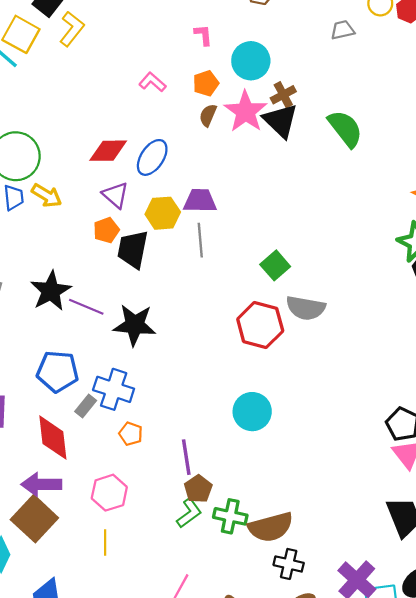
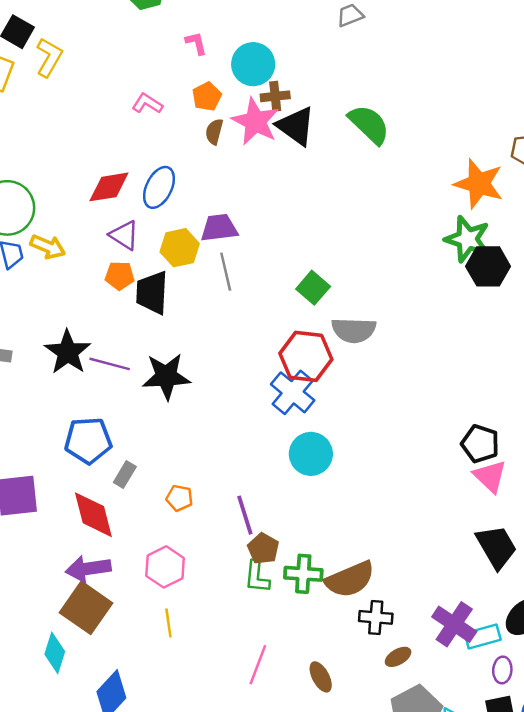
brown cross: (283, 95) -> (275, 96), moved, turned 30
orange pentagon: (106, 230) -> (120, 276), turned 30
blue cross: (114, 389) -> (293, 392), moved, turned 30
green L-shape: (189, 513) -> (257, 577), turned 140

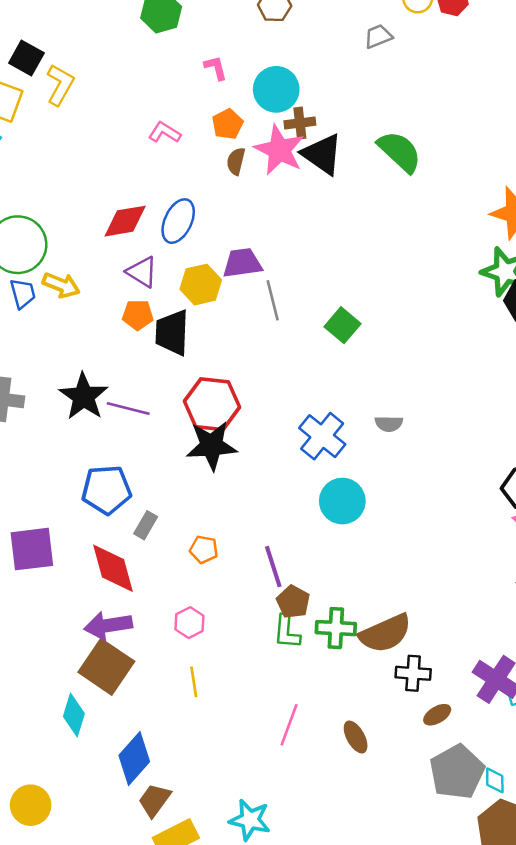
gray line: (226, 272) -> (273, 300), moved
gray semicircle: (354, 330) -> (389, 424), moved, size x0.6
red hexagon: (306, 356) -> (212, 404), moved
black star: (166, 376) -> (212, 446), moved
pink hexagon: (165, 567) -> (189, 623), size x0.7

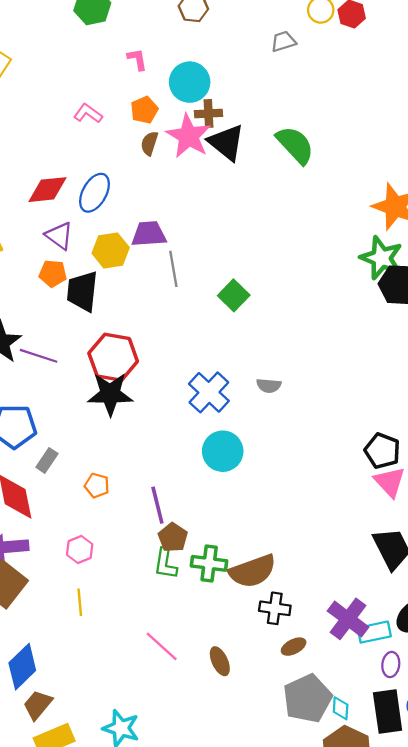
pink line: (289, 725) -> (162, 646), turned -72

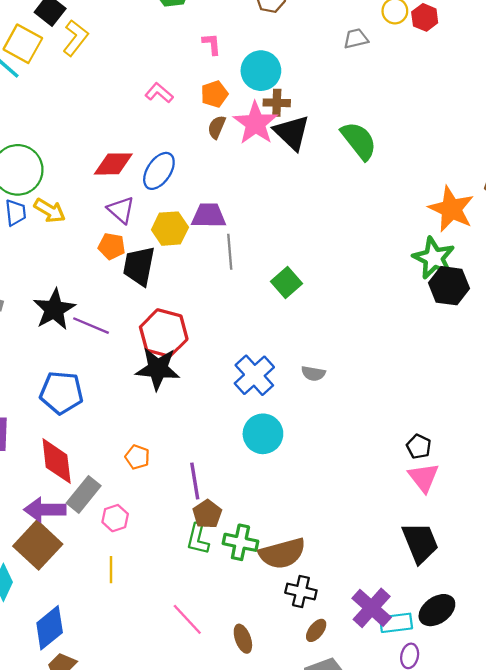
black pentagon: (382, 451) -> (419, 447), size x0.7
gray rectangle: (47, 460) -> (84, 494), moved, size x1.5
brown ellipse: (294, 647) -> (316, 630), turned -30

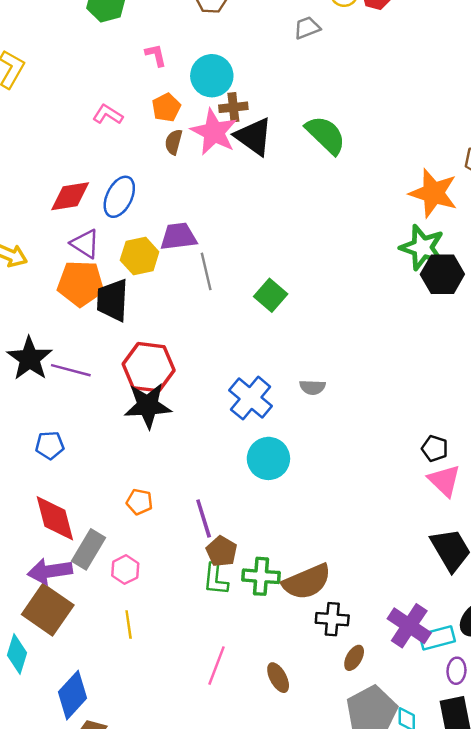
orange pentagon: (112, 246) -> (81, 283), size x1.6
blue pentagon: (61, 393) -> (50, 445), size x0.6
pink line: (187, 619) -> (216, 666), turned 72

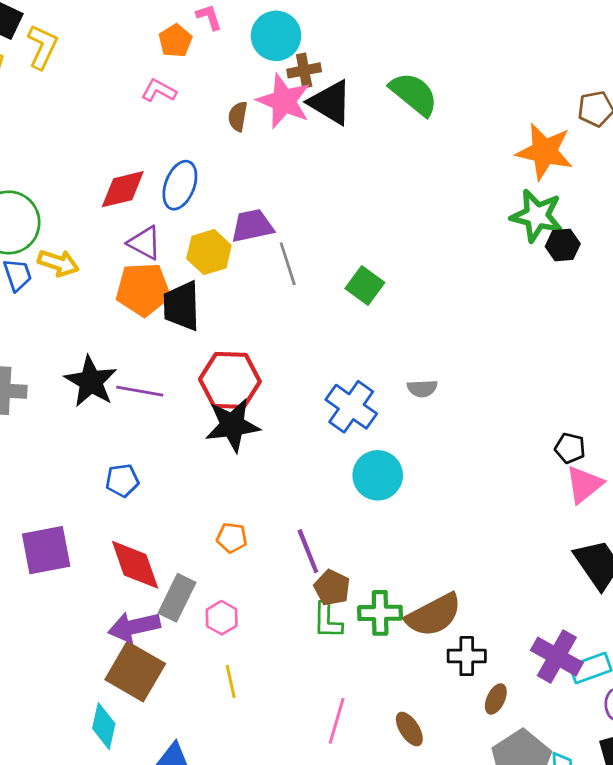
orange pentagon: (166, 107) -> (175, 41), moved
black hexagon: (442, 274) -> (563, 245), size x0.7
pink triangle: (444, 481) -> (584, 484), turned 42

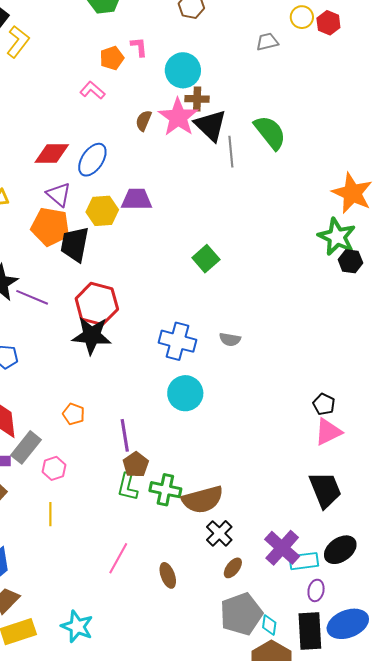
gray line: (288, 264) -> (231, 152), moved
blue cross: (351, 407) -> (177, 341), turned -33
black cross: (467, 656) -> (219, 533), turned 32

